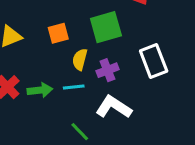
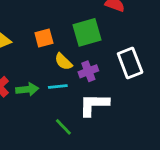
yellow semicircle: (80, 59) -> (63, 62), turned -60
white L-shape: (114, 107) -> (94, 105), turned -32

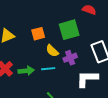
white L-shape: (94, 105) -> (87, 79), moved

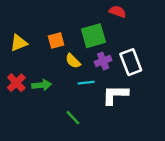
purple cross: (70, 58) -> (103, 61), moved
cyan line: (48, 69) -> (86, 83), moved

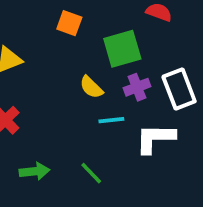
orange square: (56, 40) -> (69, 23), moved, turned 35
green arrow: (42, 85) -> (35, 171), moved

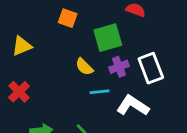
white L-shape: (155, 138) -> (133, 106), turned 32

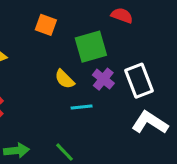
purple cross: (119, 67) -> (103, 79), turned -30
white L-shape: (133, 106) -> (150, 123), moved

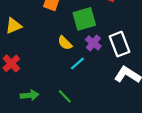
cyan line: (82, 107) -> (77, 63), turned -35

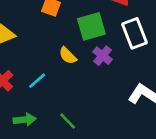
white rectangle: (120, 44) -> (135, 33), moved
cyan line: (77, 63) -> (37, 81), moved

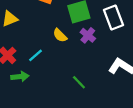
green arrow: (25, 120) -> (20, 77), moved
green line: (68, 121) -> (79, 82), moved

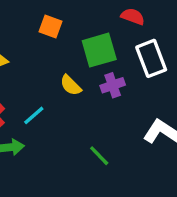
purple cross: (88, 35) -> (113, 85), turned 32

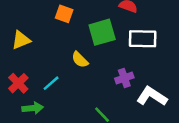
white rectangle: (151, 58) -> (143, 39), turned -68
purple cross: (113, 85) -> (124, 78), moved

